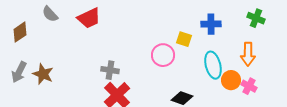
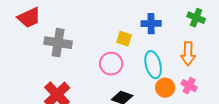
pink circle: (163, 55) -> (111, 64), moved
gray cross: (110, 70) -> (58, 43), moved, size x1.5
orange circle: (231, 80) -> (165, 88), moved

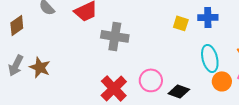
yellow square: (124, 39) -> (181, 23), moved
pink circle: (111, 64) -> (151, 80), moved

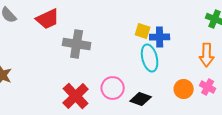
blue cross: (208, 17) -> (160, 37), moved
cyan ellipse: (210, 58) -> (150, 58), moved

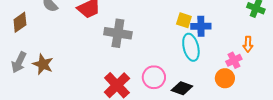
orange arrow: (207, 55) -> (248, 44), size x0.7
pink cross: (208, 87) -> (234, 60), moved, turned 35

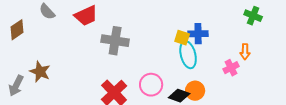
yellow square: (184, 20) -> (182, 38), moved
gray arrow: (19, 62) -> (16, 86), moved
orange circle: (225, 78) -> (195, 91), moved

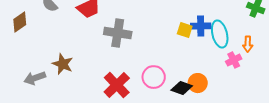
cyan ellipse: (188, 55) -> (220, 34), moved
brown star: (40, 72) -> (63, 64), moved
gray arrow: (16, 86) -> (35, 78), moved, turned 45

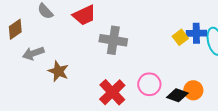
yellow square: (185, 30) -> (180, 37), turned 35
gray arrow: (35, 78) -> (33, 53), moved

